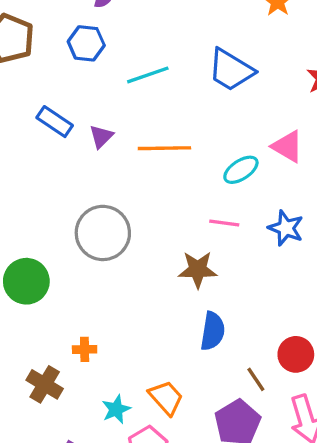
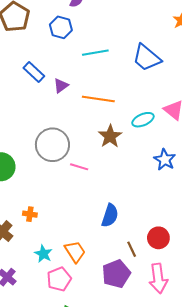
pink line: (224, 223) -> (79, 167), moved
brown star: (198, 270) -> (110, 136), moved, turned 30
cyan star: (116, 409) -> (43, 254), turned -30

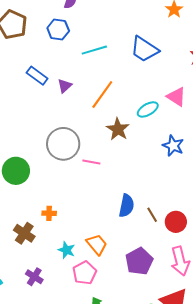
orange line: (98, 99) -> (102, 94), turned -56
brown line: (132, 249) -> (152, 215), moved

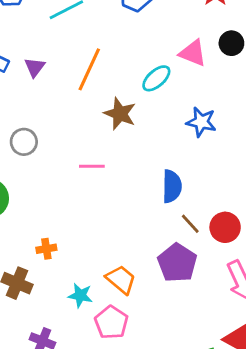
gray circle: (63, 144) -> (24, 142), moved, size x0.6
blue semicircle: (127, 206) -> (172, 186), moved
purple pentagon: (139, 261) -> (177, 263), moved

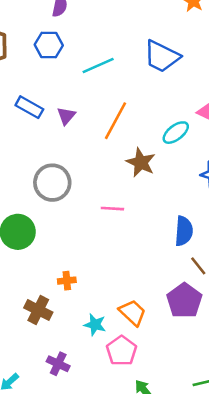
gray circle: (24, 142) -> (52, 183), size x1.5

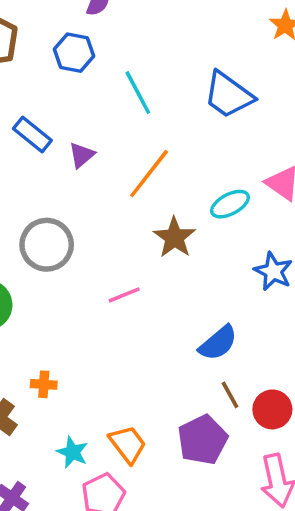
cyan line: (98, 65) -> (138, 93), turned 76
pink line: (112, 209) -> (124, 295), turned -35
blue semicircle: (184, 231) -> (218, 343), turned 36

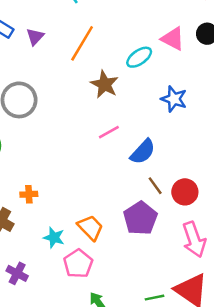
pink line: (124, 295) -> (109, 132), moved

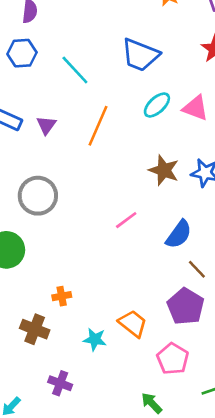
cyan ellipse: (139, 57) -> (157, 105), moved
brown star: (105, 84) -> (164, 170), moved
pink line: (109, 132) -> (126, 220), moved
pink pentagon: (78, 264) -> (173, 359), moved

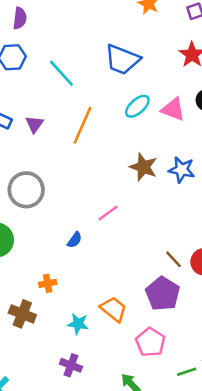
blue semicircle: (179, 234) -> (75, 240), moved, size x0.6
purple cross: (60, 383) -> (71, 365), moved

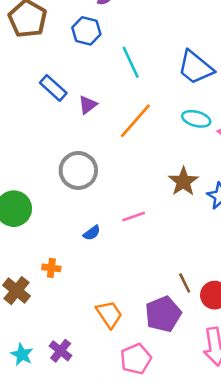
cyan ellipse: (137, 106) -> (196, 119), turned 40
gray circle: (26, 190) -> (78, 170), moved
cyan star: (78, 324) -> (22, 354), moved
purple cross: (71, 365) -> (61, 351), moved

